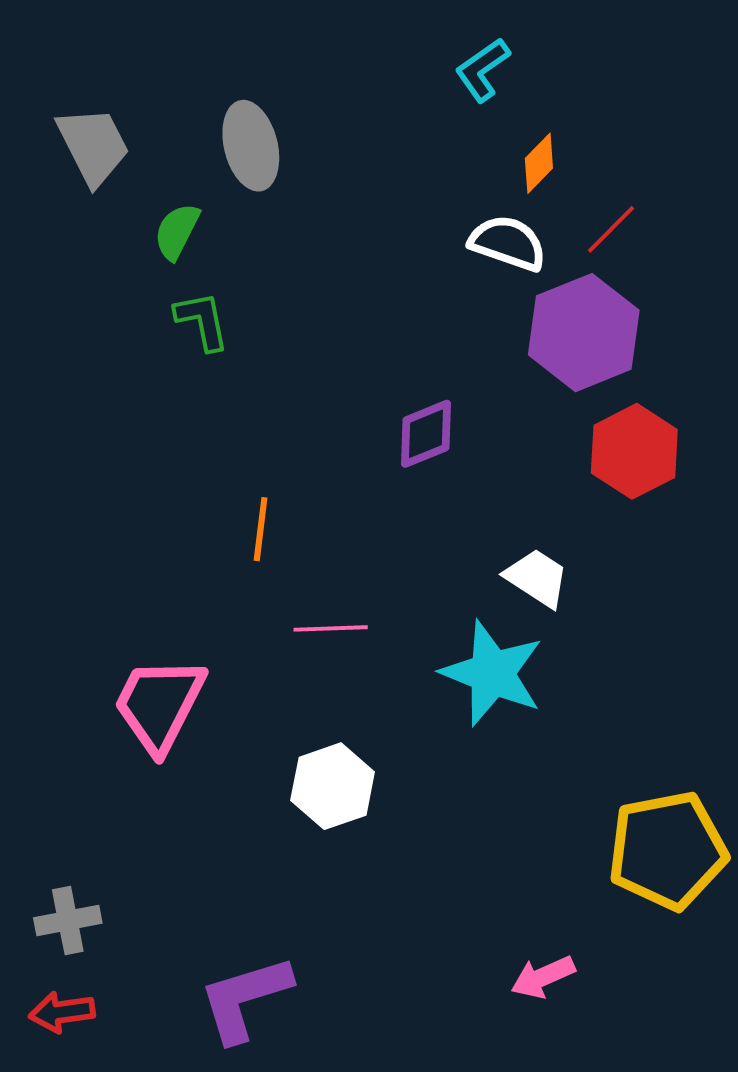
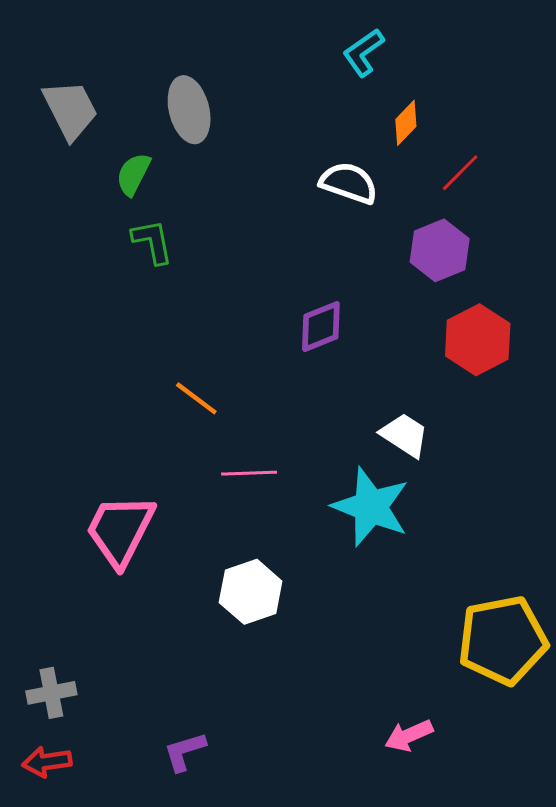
white semicircle: (508, 243) -> (349, 183), moved
purple hexagon: (584, 333) -> (440, 250), size x0.7
orange line: (261, 529) -> (196, 398), turned -60
purple L-shape: (245, 998) -> (185, 752), size x0.6

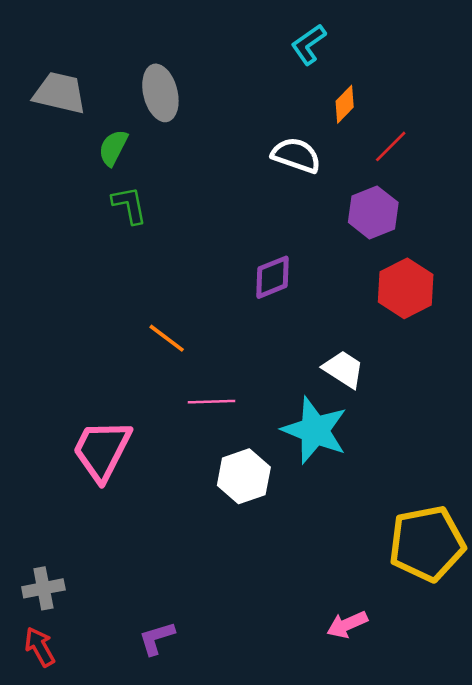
gray trapezoid: (70, 110) -> (60, 93), turned -50
white hexagon: (251, 592) -> (244, 476), moved
red arrow: (47, 762) -> (40, 647), turned 69

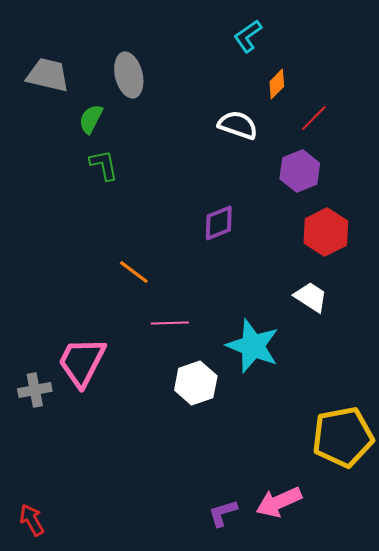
white trapezoid: (343, 369) -> (311, 297), moved
gray cross: (43, 588) -> (35, 390), moved
pink arrow: (347, 624) -> (279, 502), size x1.4
purple L-shape: (157, 638) -> (223, 513), moved

